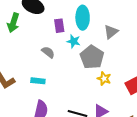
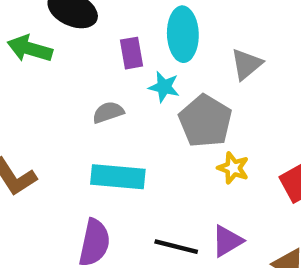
green arrow: (13, 23) -> (30, 49), turned 90
gray semicircle: (48, 52) -> (108, 112), turned -56
cyan rectangle: (38, 81) -> (118, 177), moved, size x1.6

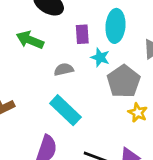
green arrow: (30, 49) -> (30, 40), moved
cyan rectangle: (118, 177) -> (65, 110), turned 32

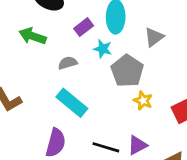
purple rectangle: (82, 34) -> (84, 27), turned 60

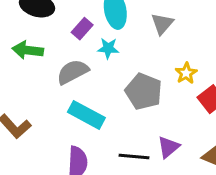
gray semicircle: (68, 63) -> (73, 72), size x1.5
gray pentagon: (127, 71) -> (144, 91), moved
yellow star: (143, 101) -> (186, 73), moved, turned 30

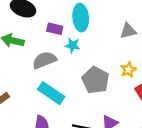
gray triangle: (162, 24) -> (128, 31), moved, turned 30
purple rectangle: (82, 29) -> (55, 29), turned 56

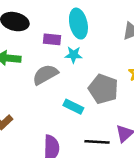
cyan rectangle: (51, 93) -> (73, 107), moved, size x0.7

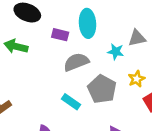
cyan star: (74, 55) -> (116, 52), moved
gray semicircle: (45, 75) -> (76, 62), moved

